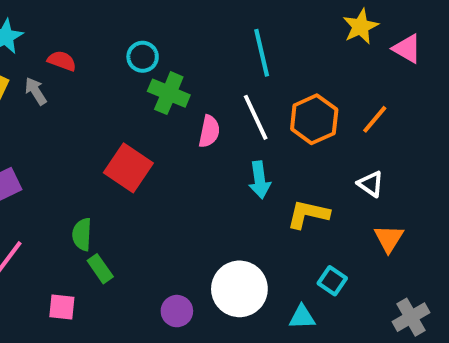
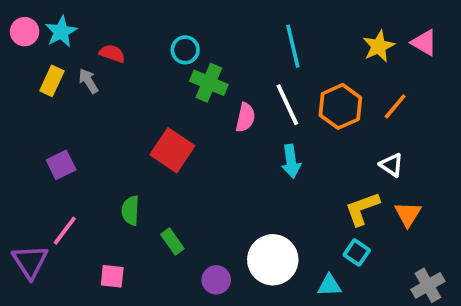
yellow star: (361, 26) -> (379, 46), moved
yellow L-shape: (308, 214) -> (362, 209), moved, turned -33
green rectangle: (100, 269) -> (172, 242), moved

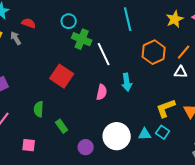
white line: (287, 105) -> (104, 54), moved
pink semicircle: (245, 117) -> (102, 92), moved
white triangle: (391, 165) -> (181, 72), moved, turned -32
cyan triangle: (329, 285) -> (145, 134), moved

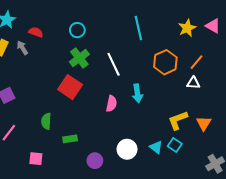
green cross: (82, 39) -> (79, 58), moved, turned 30
green rectangle: (62, 126) -> (70, 139), turned -64
cyan triangle: (145, 134) -> (156, 147), turned 40
white circle: (117, 136) -> (127, 149), size x0.7

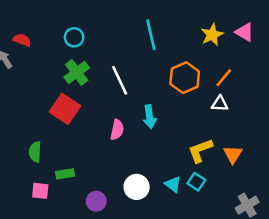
pink square: (36, 159) -> (40, 191), moved

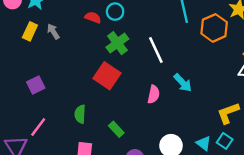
red semicircle: (22, 40) -> (93, 17), moved
orange hexagon: (185, 78) -> (214, 28), moved
cyan arrow: (150, 117) -> (183, 83), turned -36
green rectangle: (65, 174) -> (116, 129), moved, turned 56

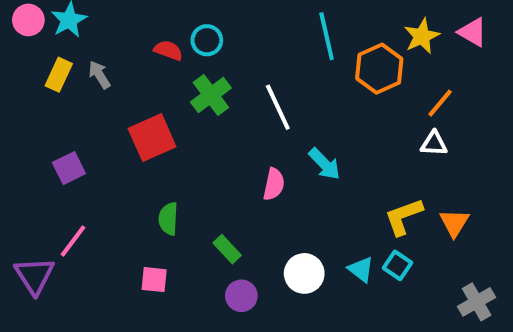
red square: (107, 76) -> (152, 138), moved, turned 32
green semicircle: (80, 114) -> (168, 219), moved
green rectangle: (116, 129) -> (227, 249), moved

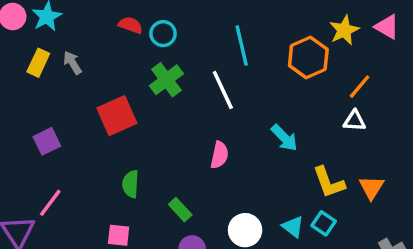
cyan line: (327, 36) -> (242, 46), moved
red semicircle: (168, 50) -> (131, 25), moved
cyan arrow: (324, 164) -> (284, 138), moved
yellow L-shape: (404, 217) -> (329, 182), turned -90

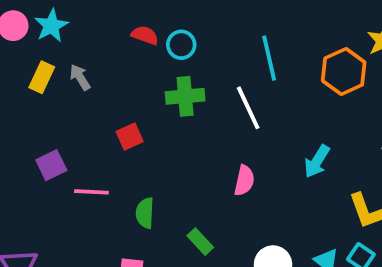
green cross: (166, 80) -> (185, 96), turned 32
red square: (117, 116) -> (130, 136), size x0.6
cyan arrow: (284, 138) -> (317, 161), turned 76
pink line: (50, 203) -> (91, 192), moved, turned 56

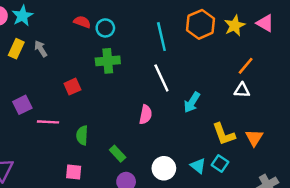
orange hexagon: (344, 72) -> (200, 24), moved
white line: (248, 108) -> (161, 78), moved

